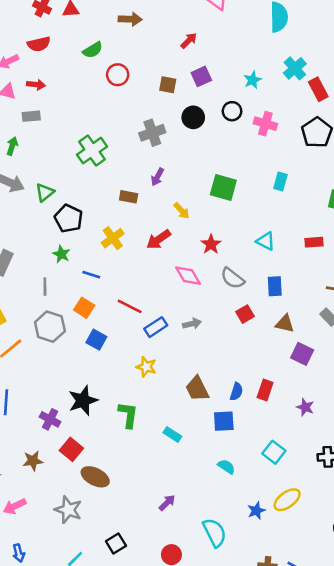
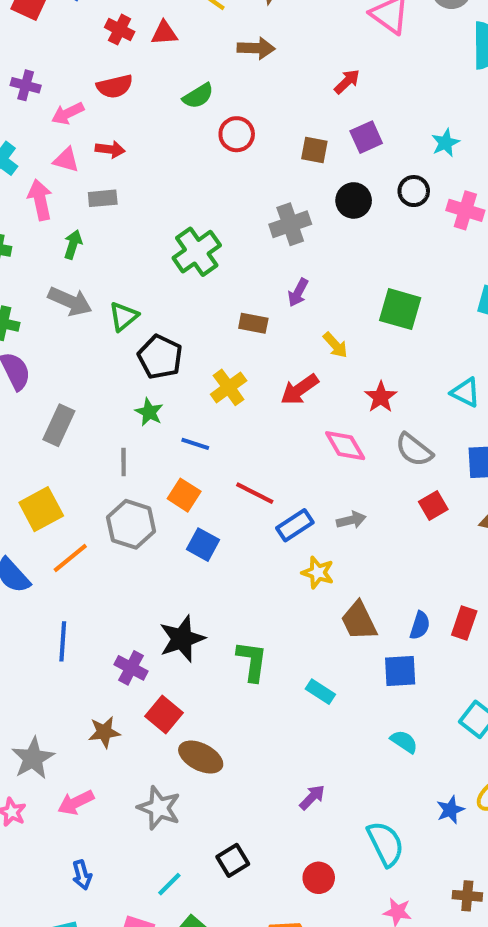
yellow star: (146, 367) -> (318, 573), moved

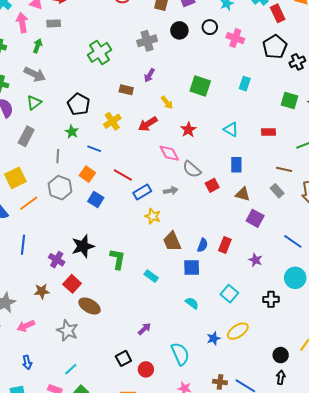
green triangle: (123, 316) -> (34, 103), moved
gray semicircle: (414, 450) -> (192, 169), moved
black square: (233, 860) -> (123, 358), moved

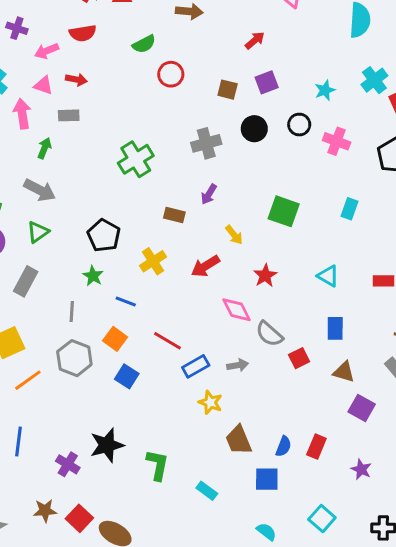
red square: (72, 284) -> (79, 518), moved

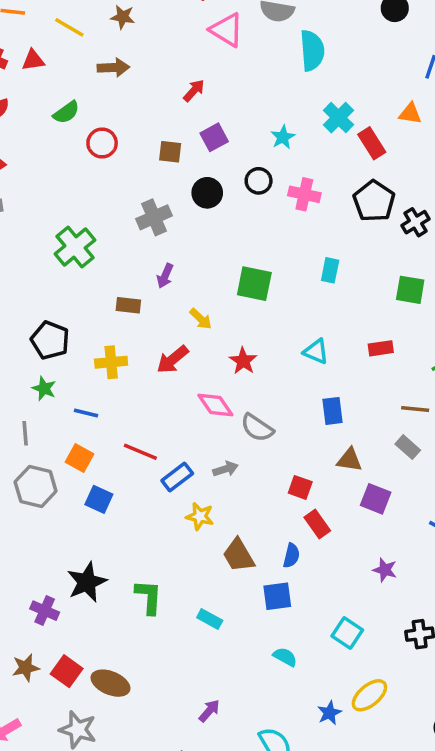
yellow cross: (153, 261) -> (111, 362), turned 35
red square: (299, 358) -> (300, 487), moved, turned -36
red rectangle: (316, 447) -> (317, 524), moved, turned -50

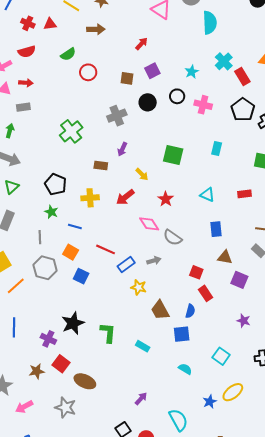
red square: (67, 671) -> (61, 364), moved

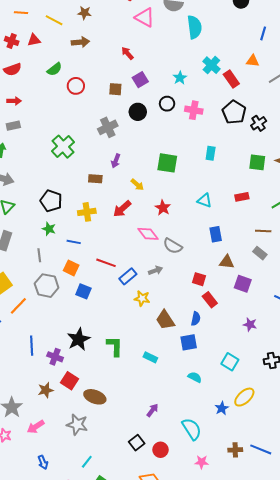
red arrow: (142, 44) -> (127, 53), turned -80
blue line: (14, 327) -> (32, 346), moved

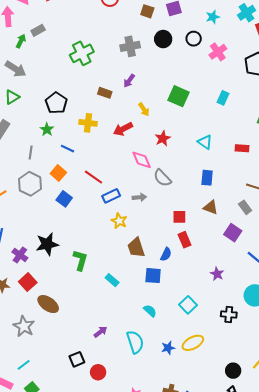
pink cross: (194, 110) -> (218, 52), turned 30
gray rectangle: (13, 126) -> (38, 30), moved, turned -32
red square: (199, 279) -> (179, 217), turned -32
purple square: (243, 284) -> (233, 233), moved
cyan semicircle: (192, 429) -> (135, 342), moved

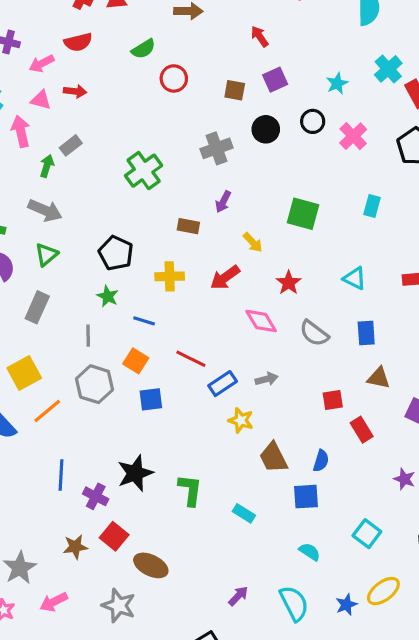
gray semicircle: (162, 178) -> (314, 333), moved
blue square: (64, 199) -> (151, 399), turned -35
red rectangle: (184, 240) -> (362, 430), moved

